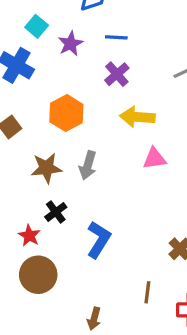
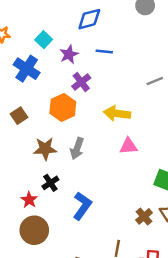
purple cross: (117, 74) -> (81, 82), moved

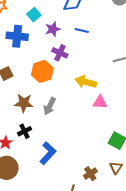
blue cross: (27, 69) -> (17, 36), turned -35
purple cross: (81, 82) -> (60, 53), turned -35
pink triangle: (128, 146) -> (100, 102), moved
brown cross: (144, 216) -> (90, 174), moved

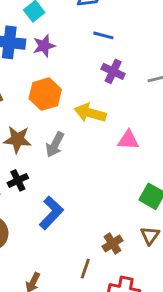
purple star: (53, 29) -> (44, 46), moved
purple cross: (60, 53) -> (113, 71), moved
yellow arrow: (86, 82) -> (90, 113), moved

